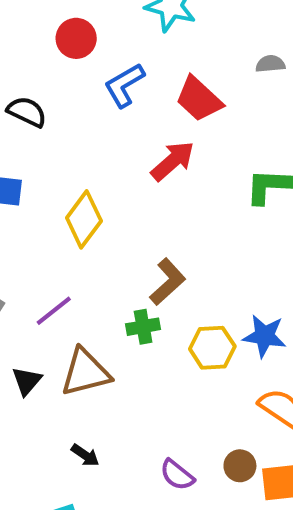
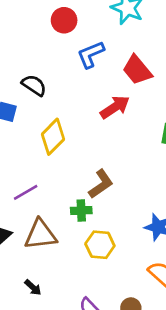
black semicircle: (27, 112) -> (34, 85), moved
yellow hexagon: (212, 348) -> (100, 245), moved

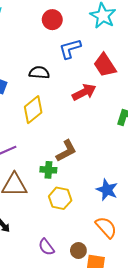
black semicircle: (34, 85) -> (39, 73), moved, turned -36

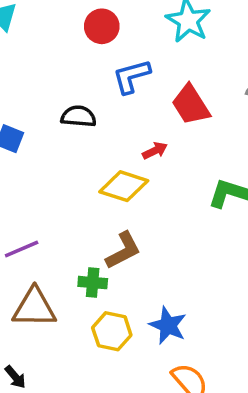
red arrow: (84, 92) -> (155, 151), size x0.6
yellow diamond: (33, 110) -> (124, 186), moved, turned 56
blue star: (107, 190) -> (168, 325), moved

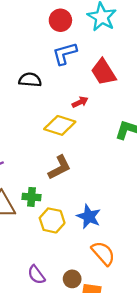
red circle: (102, 26) -> (60, 20), moved
green cross: (93, 283) -> (31, 197), moved

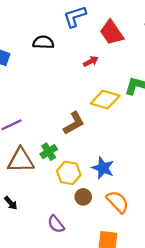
yellow diamond: (60, 125) -> (105, 100), moved
green cross: (31, 197) -> (49, 152), turned -35
brown circle: (72, 279) -> (83, 197), moved

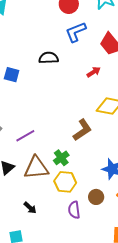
yellow hexagon: (69, 173) -> (65, 182), moved
purple semicircle: (56, 224) -> (74, 210), moved, turned 36

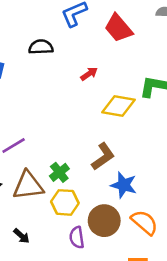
red arrow: (94, 72) -> (89, 74), moved
brown L-shape: (82, 130) -> (103, 157), moved
brown circle: (96, 197) -> (104, 221), size x1.6

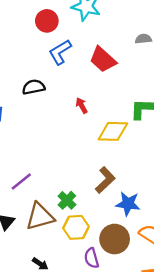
red arrow: (89, 74) -> (82, 106), turned -77

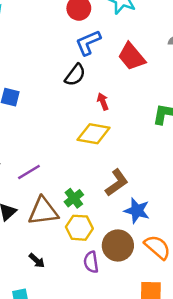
black semicircle: (34, 87) -> (75, 75), moved, turned 130
yellow diamond: (113, 131) -> (94, 134), moved

